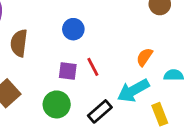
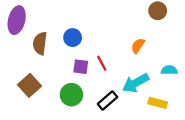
blue circle: (73, 29) -> (73, 38), moved
orange semicircle: (144, 57) -> (138, 46), moved
yellow rectangle: (160, 114) -> (158, 103), turned -54

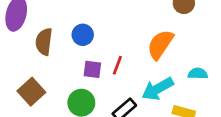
orange semicircle: (138, 46) -> (160, 44), size x1.6
red line: (102, 63) -> (117, 65), turned 49

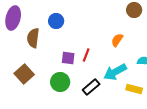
blue circle: (83, 35) -> (56, 21), moved
orange semicircle: (160, 44) -> (117, 40), size x0.6

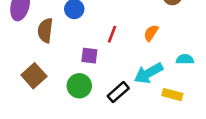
red line: (86, 55) -> (112, 34), moved

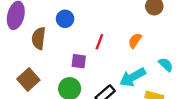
cyan semicircle: (185, 59) -> (166, 65), turned 42

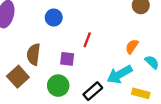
brown semicircle: (39, 38) -> (34, 54), moved
orange semicircle: (135, 41) -> (132, 47), moved

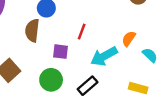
brown semicircle: (34, 54) -> (32, 30), moved
cyan arrow: (120, 74) -> (104, 56), moved

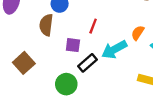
green circle: (51, 80) -> (66, 84), moved
black rectangle: (88, 86) -> (87, 63), moved

